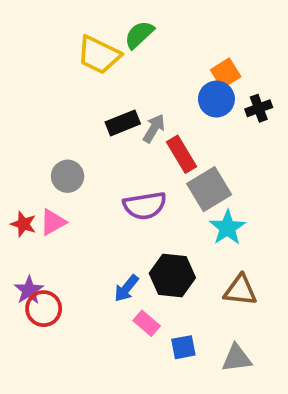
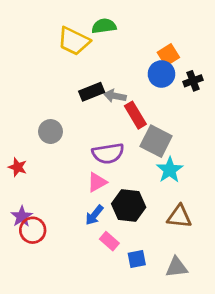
green semicircle: (139, 35) -> (104, 26), turned 35
gray arrow: (154, 128) -> (115, 96), turned -110
gray square: (209, 189) -> (156, 141), turned -32
pink triangle: (53, 222) -> (97, 182), moved

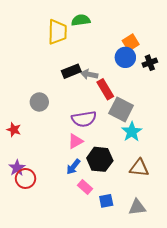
yellow trapezoid: (74, 41) -> (57, 32), turned -115

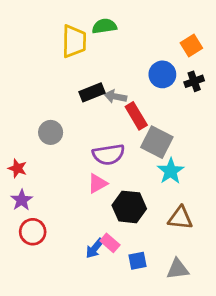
orange square: (131, 43) -> (191, 45), moved
blue arrow: (73, 167) -> (95, 248), moved
purple star: (17, 168) -> (22, 200), moved

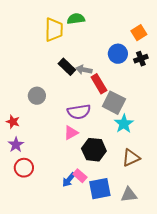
black rectangle: (92, 92) -> (67, 67), turned 66
brown triangle: (180, 218) -> (131, 158), turned -30
blue square: (138, 261) -> (100, 189), size x1.6

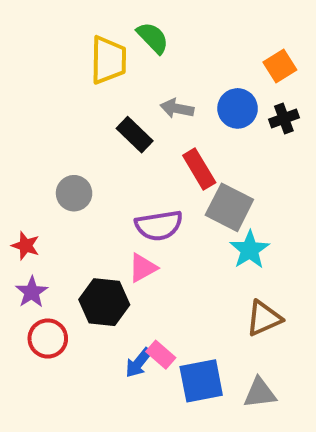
green semicircle: (76, 19) -> (153, 38), turned 54
gray arrow: (84, 70) -> (177, 108), moved
black hexagon: (94, 150) -> (104, 302), moved

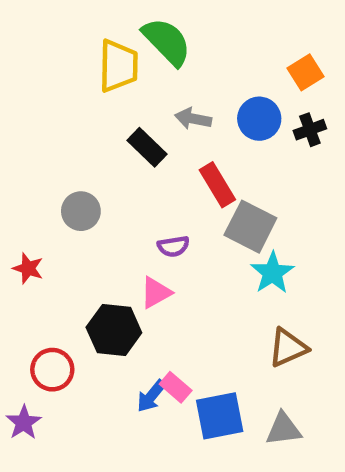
green semicircle: (153, 38) -> (167, 42), size x1.4
purple semicircle: (159, 225) -> (173, 246), size x0.6
purple star: (32, 292) -> (24, 422), moved

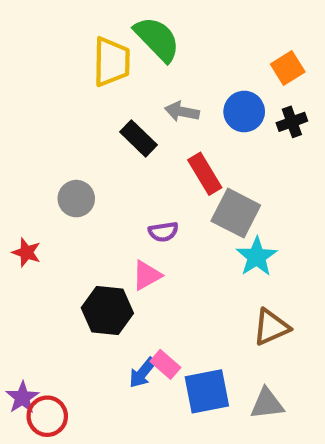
red circle: (52, 370) -> (47, 416), moved

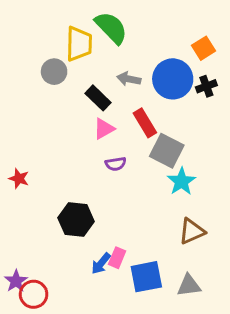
blue circle: (244, 112) -> (173, 79), size x1.4
gray circle: (76, 199) -> (54, 72), moved
pink triangle: (147, 275) -> (104, 129), moved
pink rectangle: (165, 364) -> (117, 258), turned 72

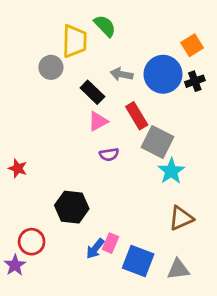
green semicircle: (111, 28) -> (105, 26), size x0.7
blue square: (146, 277) -> (138, 261), turned 32
red circle: (34, 294) -> (32, 242), moved

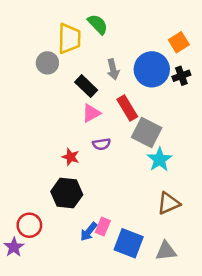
gray arrow: (122, 74) -> (113, 69), turned -114
red star: (18, 168) -> (71, 157), moved

